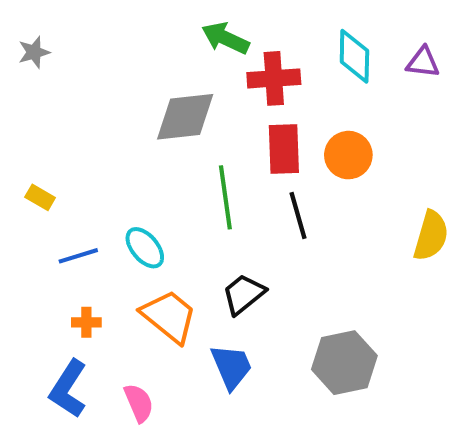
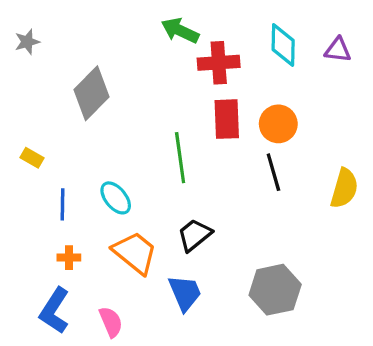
gray diamond: (185, 117) -> (92, 93), moved, turned -39
black line: (298, 215) -> (273, 172), moved
blue line: (78, 256) -> (63, 204), turned -72

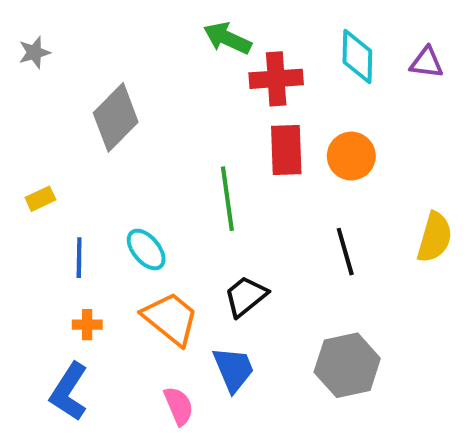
yellow rectangle: (32, 158) -> (40, 199), turned -55
black line: (273, 172) -> (345, 252), moved
pink semicircle: (111, 322) -> (179, 406), moved

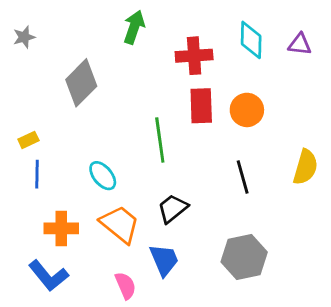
green arrow: (227, 38) -> (134, 27), moved, turned 84
blue line: (79, 258) -> (37, 174), moved
orange cross: (87, 325) -> (61, 228), size x1.6
blue L-shape: (69, 392) -> (48, 276), turned -72

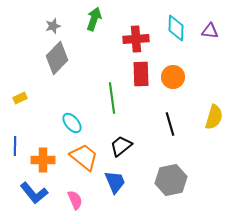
gray star: (24, 37) -> (53, 26), moved
blue line: (37, 174) -> (15, 146), moved
pink semicircle: (126, 286) -> (75, 200), moved

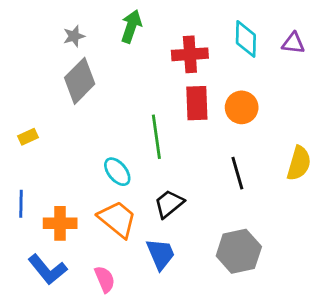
cyan ellipse: (72, 123) -> (117, 172), moved

